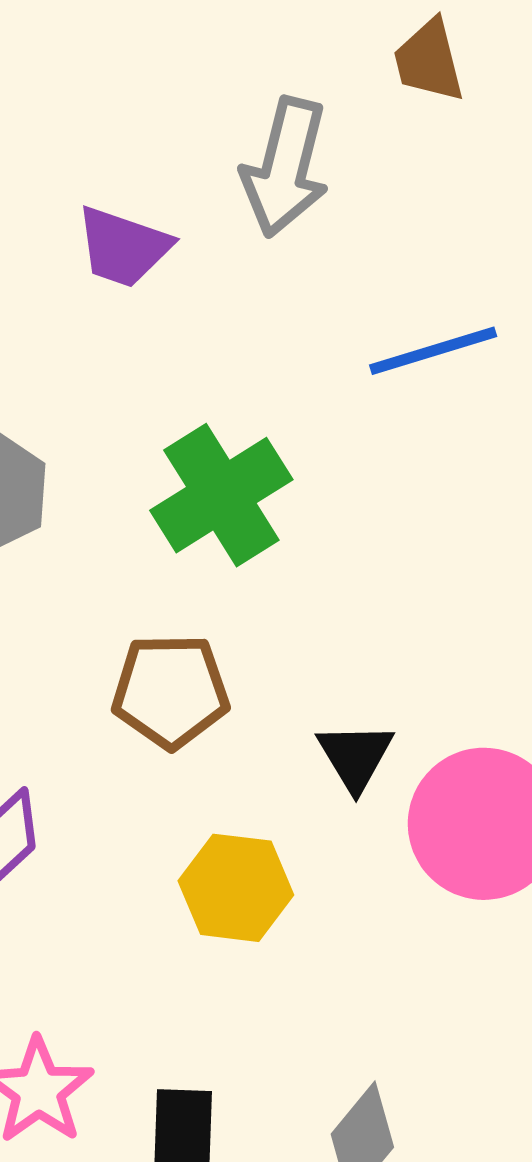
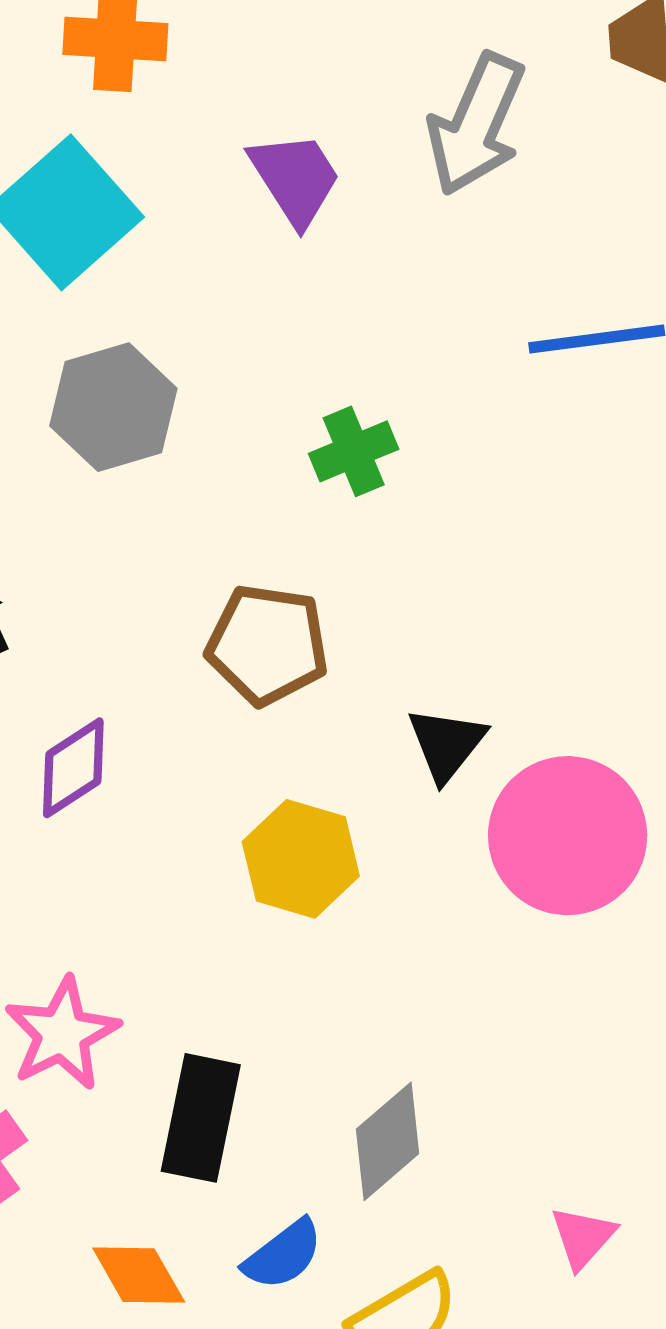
purple trapezoid: (123, 247) -> (295, 178), turned -151
green cross: (221, 495) -> (354, 451), size x0.6

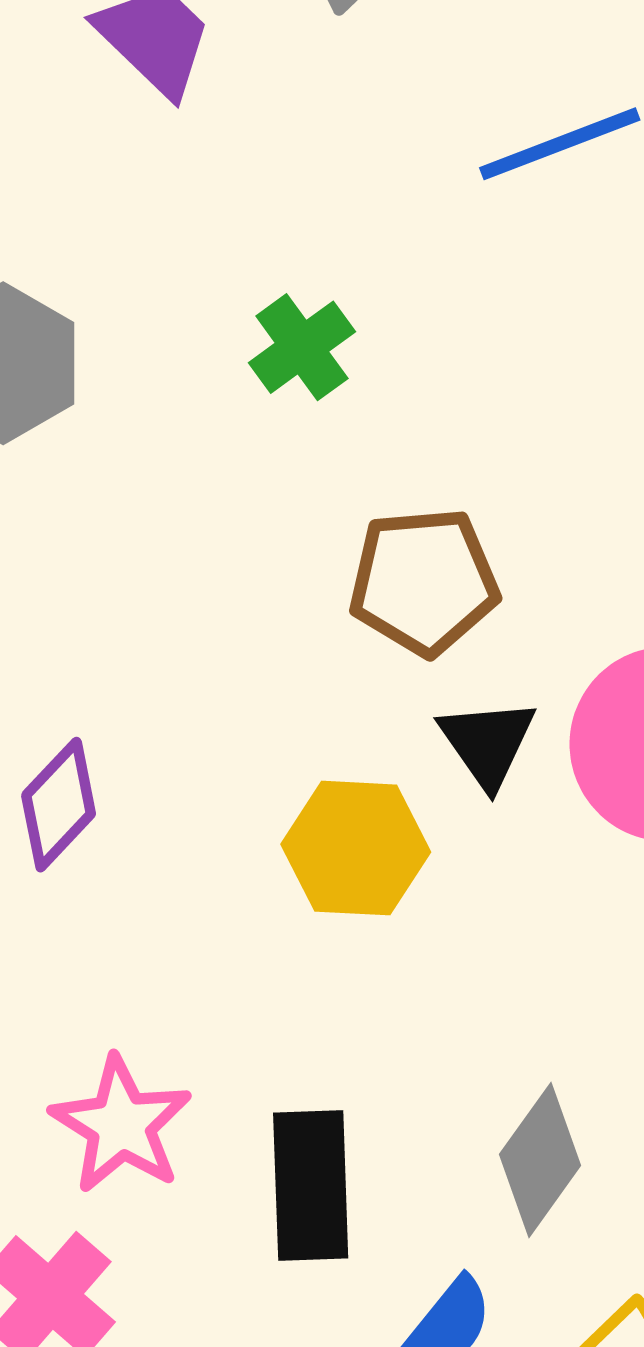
brown pentagon: (267, 645) -> (424, 582), moved
black triangle: (446, 744) -> (487, 743), moved

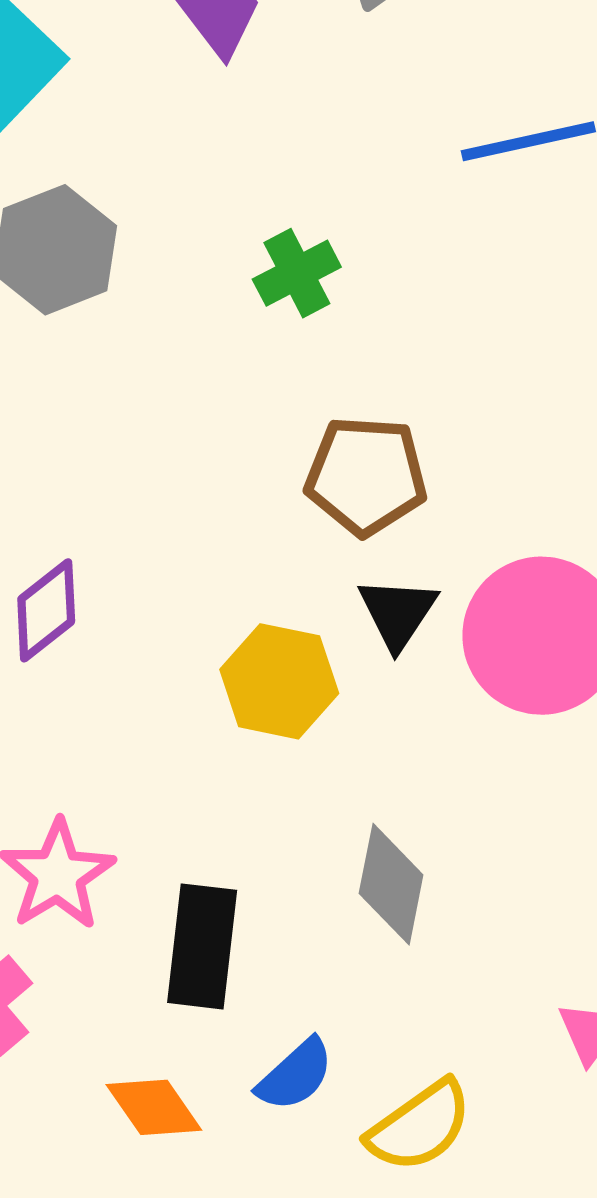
gray diamond: (540, 1160) -> (391, 884), moved, turned -33

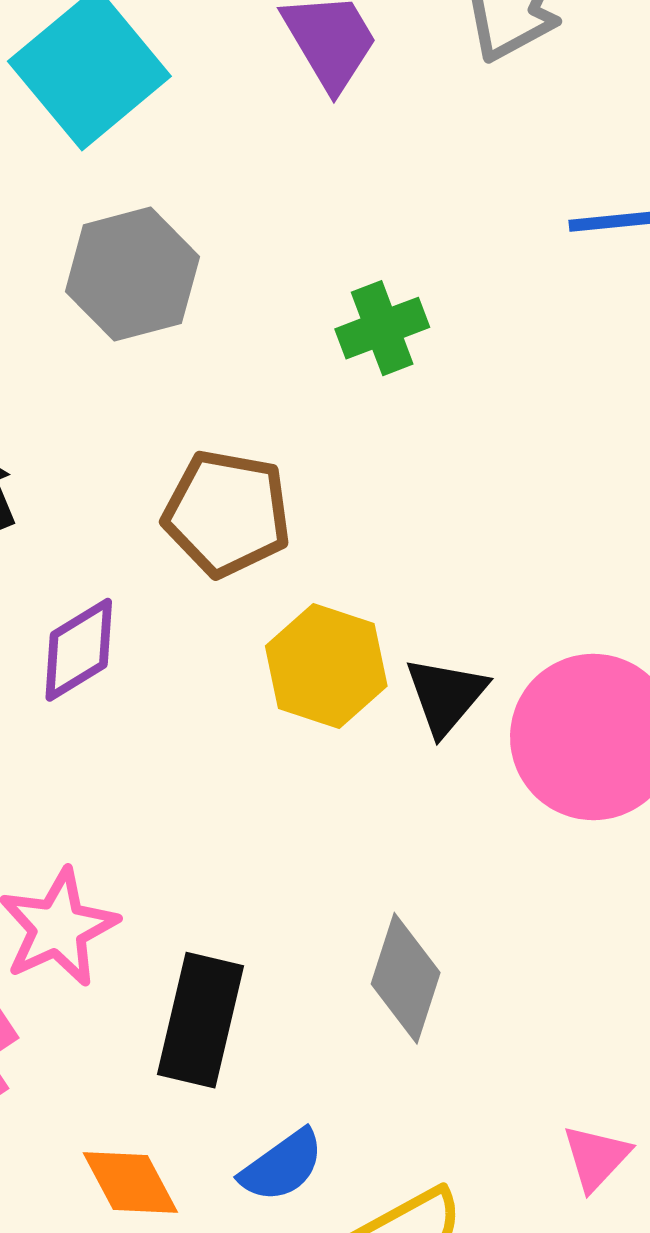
brown pentagon: (366, 476) -> (227, 513), moved
yellow hexagon: (279, 681) -> (326, 666), moved

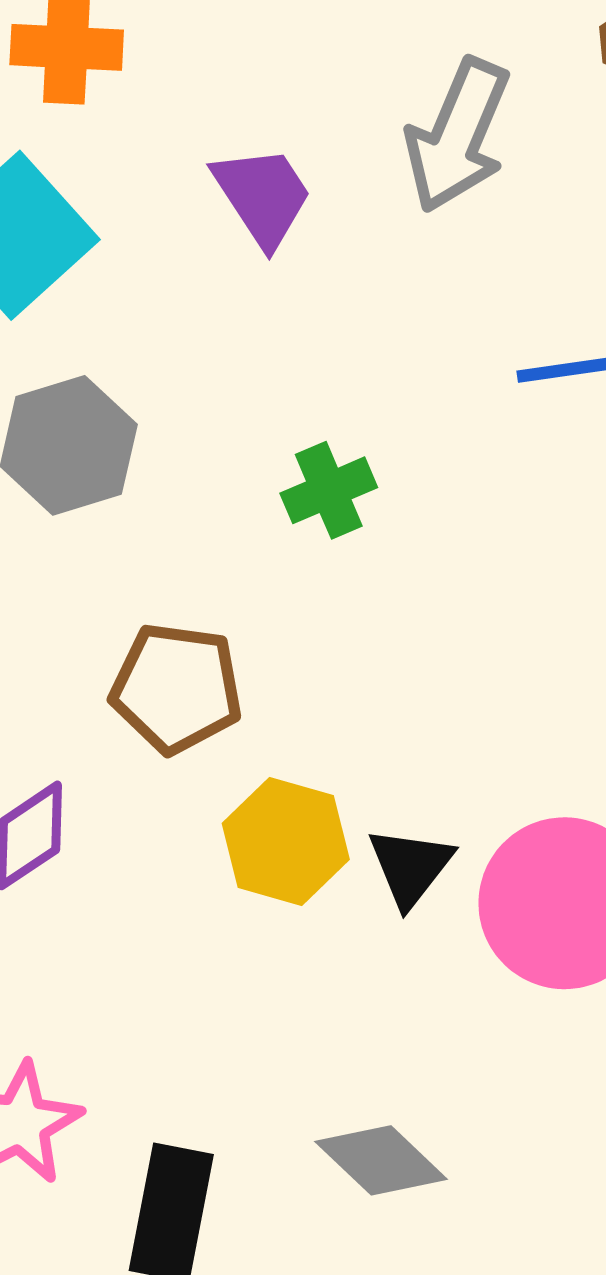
gray diamond: (406, 978) -> (381, 1160), turned -62

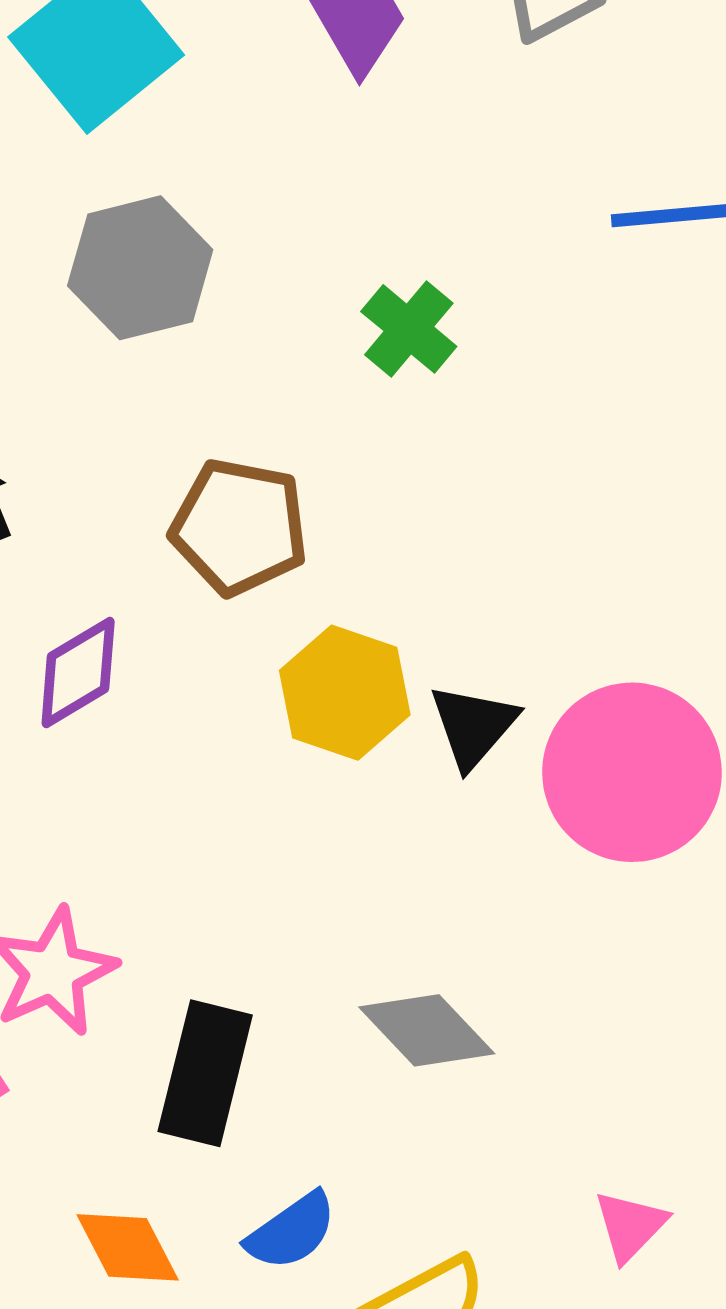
green cross: (329, 490) -> (409, 329), turned -30

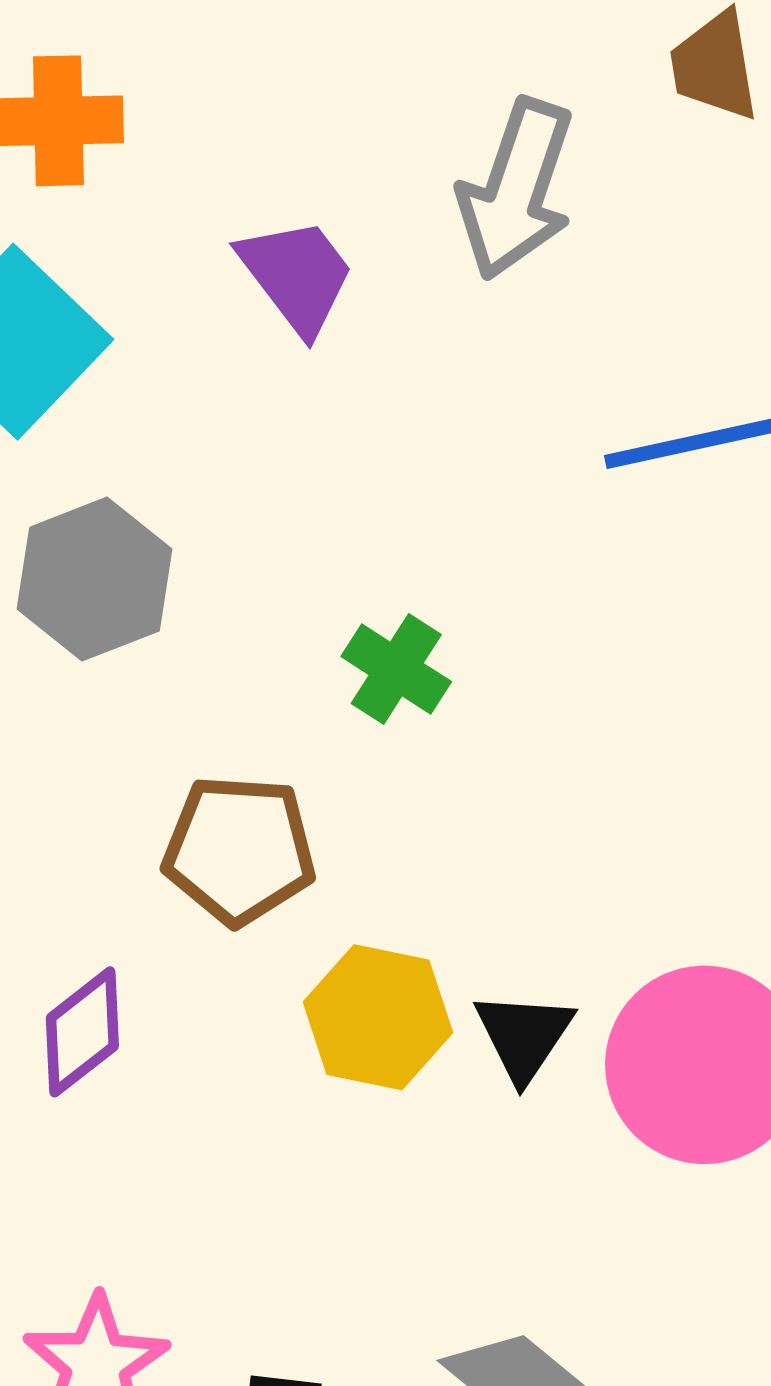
green cross: (409, 329) -> (396, 669), moved

